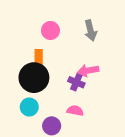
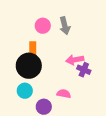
gray arrow: (90, 30) -> (65, 26), moved
purple cross: (76, 82) -> (84, 70), moved

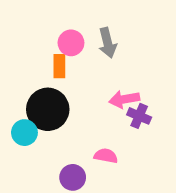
orange rectangle: (33, 49) -> (59, 66), moved
cyan circle: (25, 91) -> (24, 133), moved

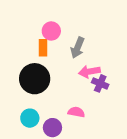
gray arrow: (108, 43) -> (78, 48), moved, turned 36
cyan circle: (24, 133) -> (30, 118), moved

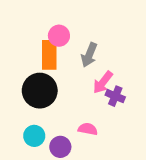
orange rectangle: (43, 48) -> (49, 55), size x1.5
pink arrow: (89, 72) -> (103, 82), turned -42

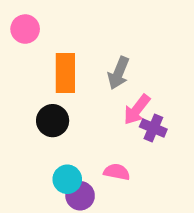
pink circle: (59, 36) -> (25, 29), moved
black circle: (40, 91) -> (53, 121), size x0.7
cyan circle: (34, 136) -> (67, 179), moved

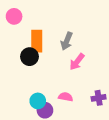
black circle: (53, 121) -> (29, 57), moved
purple cross: (153, 128) -> (99, 98), moved, turned -32

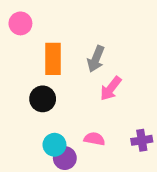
black circle: (29, 57) -> (43, 99), moved

